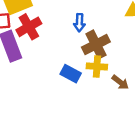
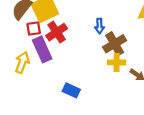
blue rectangle: (71, 74) -> (71, 90), moved

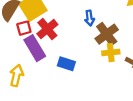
yellow arrow: (22, 62) -> (17, 75), moved
blue rectangle: (71, 90) -> (66, 64), moved

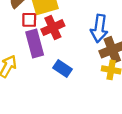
blue arrow: (90, 18) -> (99, 28), size x1.6

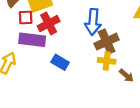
purple rectangle: (35, 43) -> (32, 40), turned -65

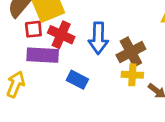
blue arrow: (93, 22) -> (98, 38), moved
red cross: (49, 24) -> (61, 35), turned -35

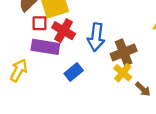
yellow cross: (132, 75) -> (123, 73), turned 30
blue rectangle: (77, 80) -> (74, 72), turned -72

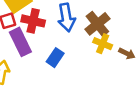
purple rectangle: (45, 47) -> (20, 42), turned 72

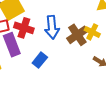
yellow cross: (103, 44) -> (92, 32), moved

